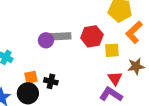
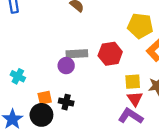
purple circle: (46, 40) -> (66, 66), moved
yellow square: (112, 50) -> (133, 82), moved

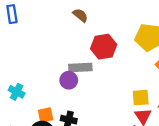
red hexagon: (110, 54) -> (104, 47), moved

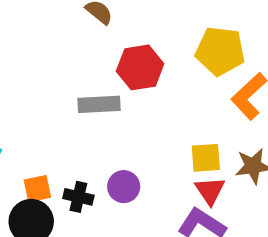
purple circle: (69, 80) -> (124, 187), moved

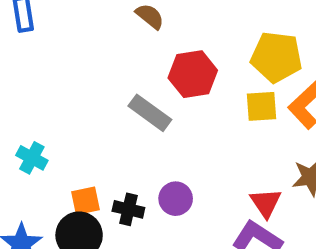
gray rectangle: (99, 104) -> (150, 113), turned 39
yellow square: (206, 158) -> (261, 106), moved

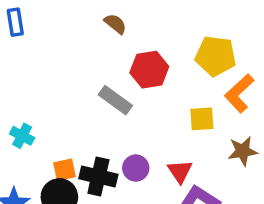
yellow square: (261, 106) -> (202, 119), moved
red triangle: (266, 203) -> (180, 171), moved
black cross: (128, 209) -> (98, 177), size x1.5

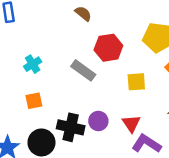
yellow square: (202, 119) -> (136, 82), moved
cyan cross: (22, 136) -> (33, 64), moved, turned 30
orange square: (64, 170) -> (34, 101), moved

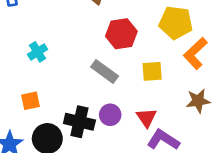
gray rectangle: (83, 70) -> (105, 71), moved
orange square: (34, 101) -> (31, 101), moved

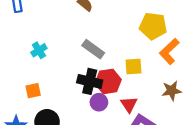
red hexagon: (121, 34) -> (108, 81), moved
gray rectangle: (105, 71) -> (93, 49), moved
black cross: (79, 122) -> (90, 81), moved

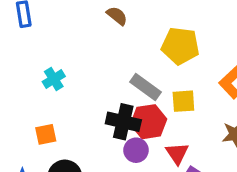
yellow pentagon: (153, 26) -> (180, 46), moved
gray rectangle: (93, 49) -> (145, 87), moved

